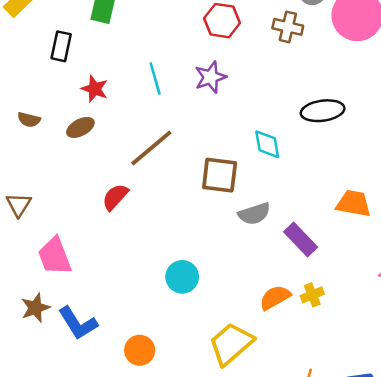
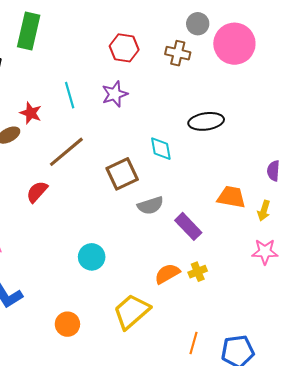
red star: (95, 89) -> (31, 113), moved
brown square: (220, 175) -> (122, 174), turned -32
orange circle: (140, 350) -> (67, 324), moved

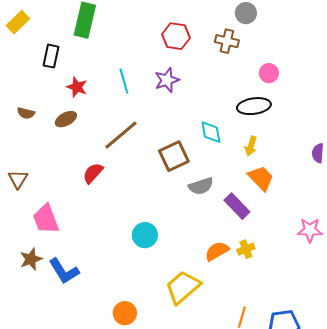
pink circle: (234, 44) -> (269, 73), moved, size x0.5
red star: (31, 113) -> (77, 87), moved
orange trapezoid: (231, 197) -> (261, 178), moved, turned 36
yellow arrow: (264, 211) -> (251, 146), moved
orange circle: (67, 324) -> (125, 313), moved

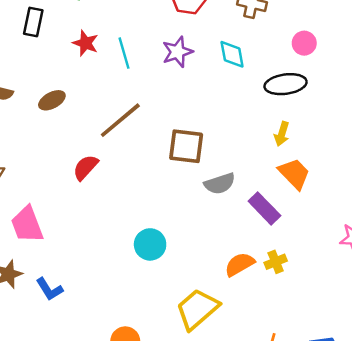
red star: (77, 87) -> (85, 43), moved
cyan diamond: (211, 132) -> (232, 54), moved
brown square: (174, 156) -> (186, 146), turned 32
blue L-shape: (64, 271) -> (49, 289), size x0.7

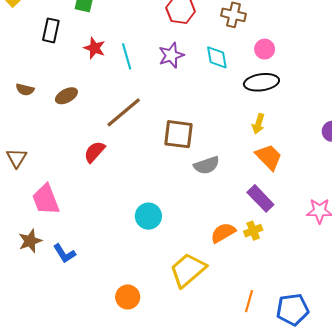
pink circle: (304, 43) -> (265, 49), moved
purple rectangle: (264, 208) -> (260, 198), moved

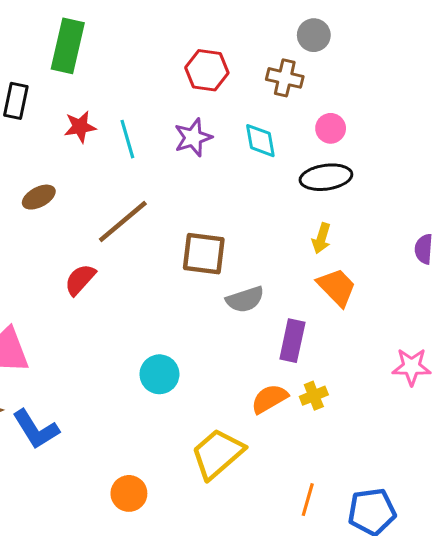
red star: (94, 48) -> (80, 127), turned -30
purple rectangle: (260, 198) -> (292, 341), moved, turned 56
blue L-shape: (64, 253) -> (36, 429), size x1.4

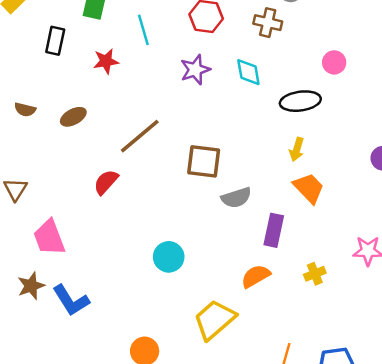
pink circle: (331, 128) -> (334, 62), moved
cyan line: (127, 139) -> (143, 30), moved
yellow cross: (314, 396) -> (315, 274), moved

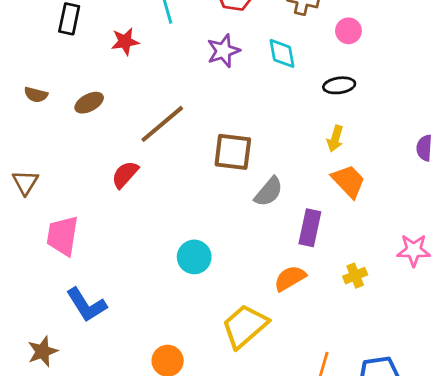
pink circle: (334, 62) -> (348, 31), moved
black ellipse: (300, 101) -> (339, 85), size x0.7
gray semicircle: (236, 198) -> (269, 192), turned -32
pink trapezoid: (49, 238) -> (63, 236), turned 30
brown star: (31, 286) -> (43, 351), moved

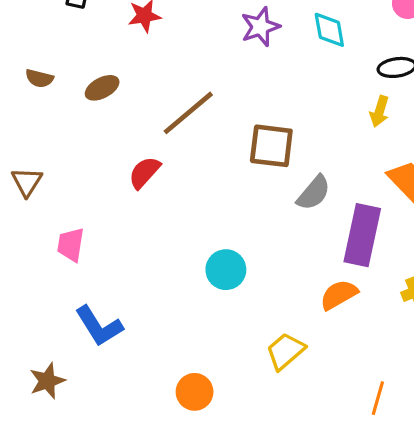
yellow arrow: (335, 139) -> (379, 111), moved
purple rectangle: (310, 228) -> (362, 235), size x1.4
pink trapezoid: (63, 236) -> (71, 245), size x0.7
yellow trapezoid: (245, 326) -> (285, 351), size x0.7

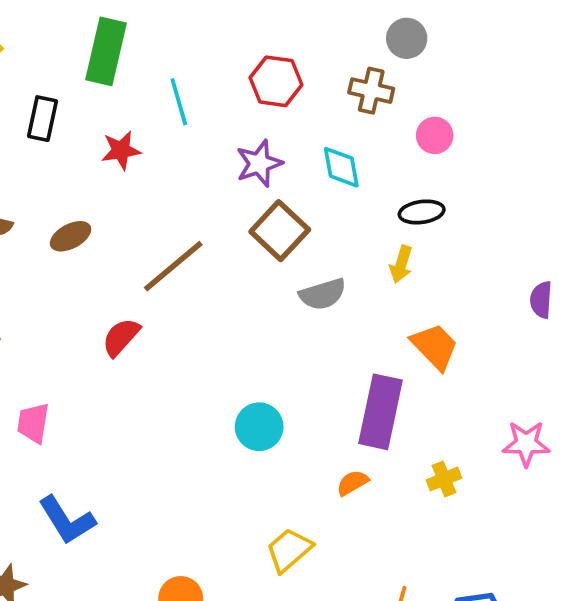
brown square: (271, 146) -> (280, 231), moved, turned 36
gray semicircle: (314, 193) -> (323, 294), moved, turned 33
cyan circle: (226, 270) -> (259, 427), moved
orange semicircle: (339, 295) -> (353, 483), size x0.7

